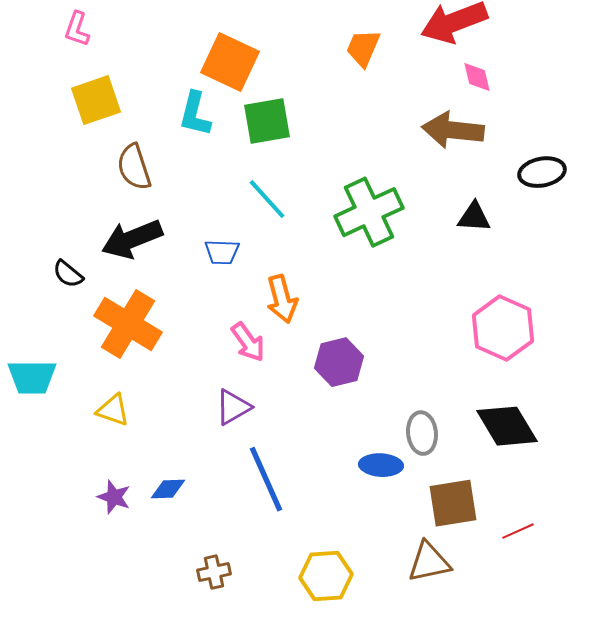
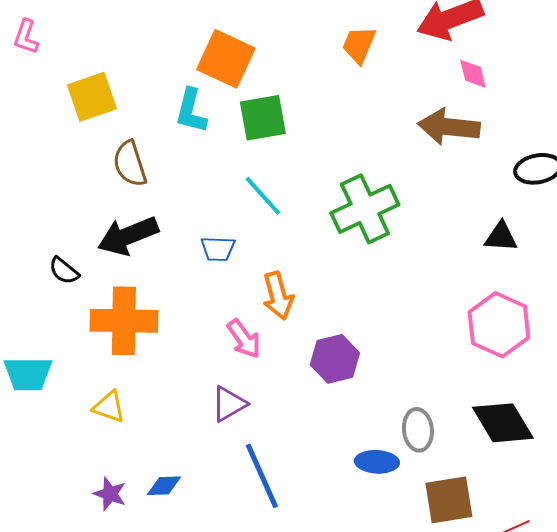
pink L-shape: (77, 29) -> (26, 37), moved
black triangle: (474, 217) -> (501, 237), moved
orange cross: (128, 324) -> (124, 321), turned -30

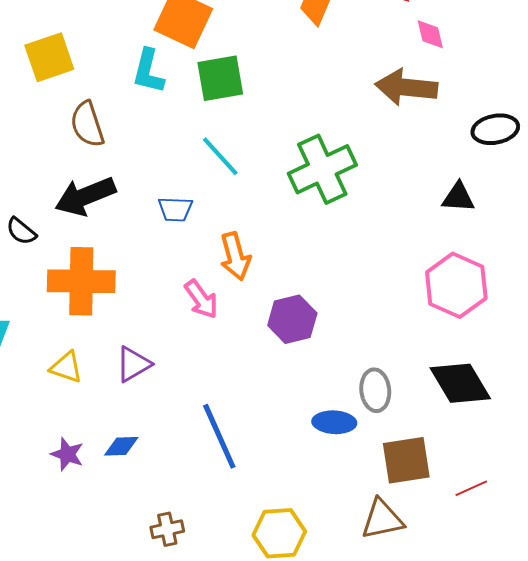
purple triangle: (229, 404) -> (133, 364), moved

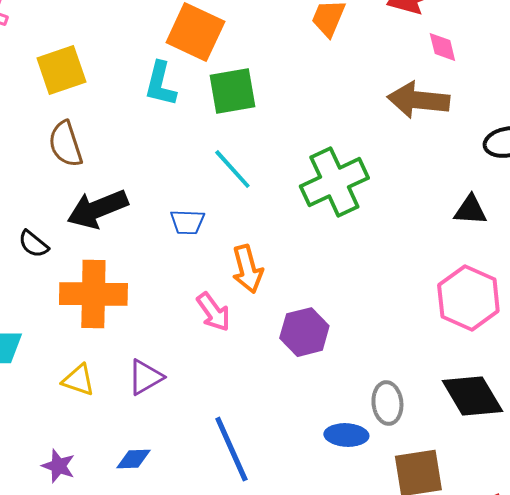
brown semicircle: (87, 124) -> (65, 144), moved
purple star: (67, 454) -> (58, 466), moved

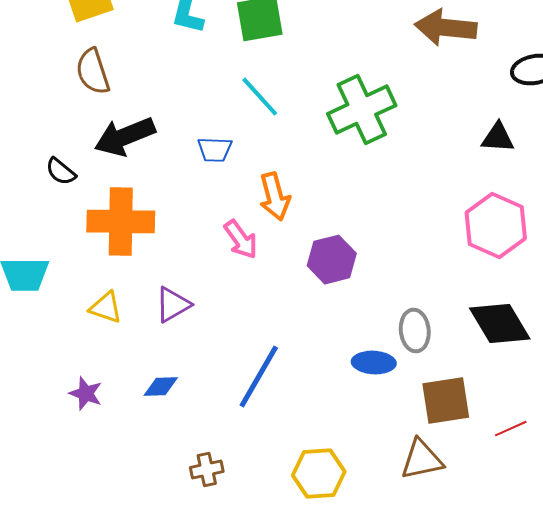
blue line: (231, 449) -> (259, 377), turned 54

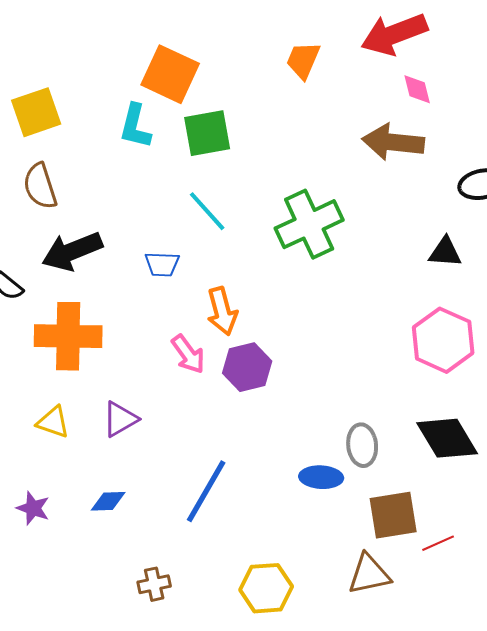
purple hexagon: (332, 260) -> (247, 367), moved
red line: (511, 429) -> (438, 543), moved

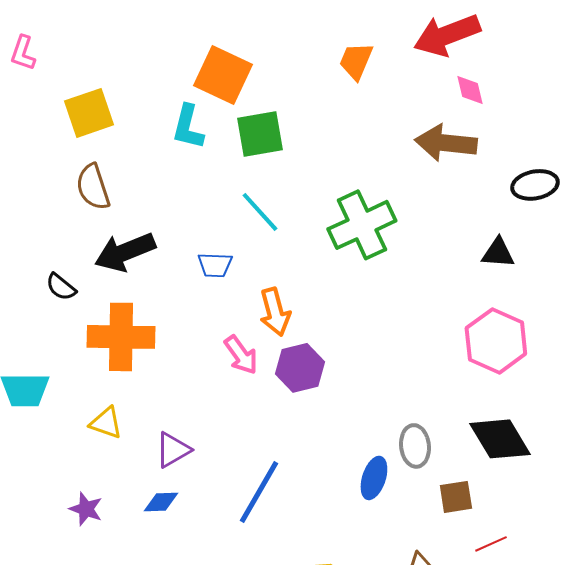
purple triangle: (120, 419) -> (173, 450), moved
blue ellipse: (321, 477) -> (374, 478), turned -75
brown square: (393, 515) -> (456, 497), moved, size x0.7

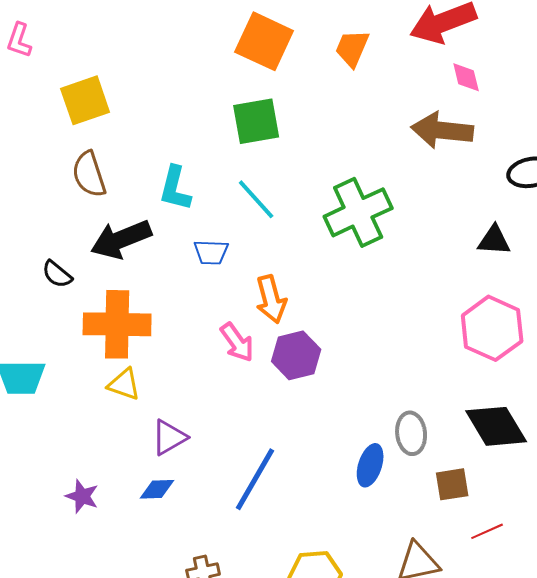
orange square: (223, 75) -> (264, 41), moved
cyan L-shape: (188, 127) -> (175, 188), moved
yellow triangle: (106, 423) -> (124, 384), moved

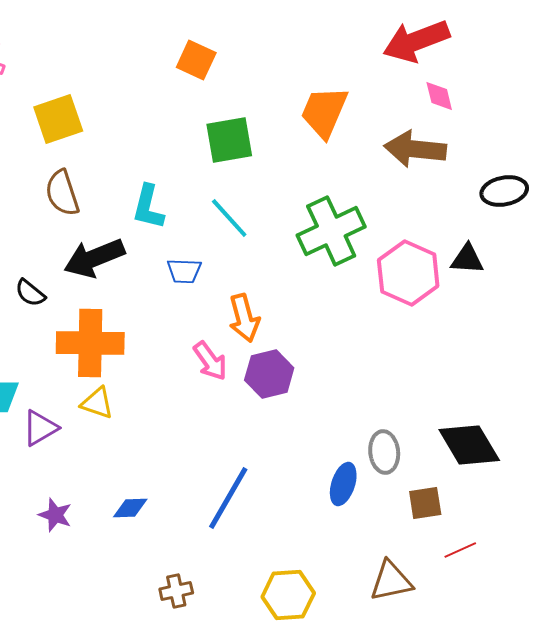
orange square: (264, 41) -> (196, 60), moved, size x0.7
orange trapezoid: (352, 48) -> (324, 112), moved, size x1.4
pink hexagon: (492, 328) -> (408, 273), moved
purple triangle: (169, 437) -> (40, 428), moved

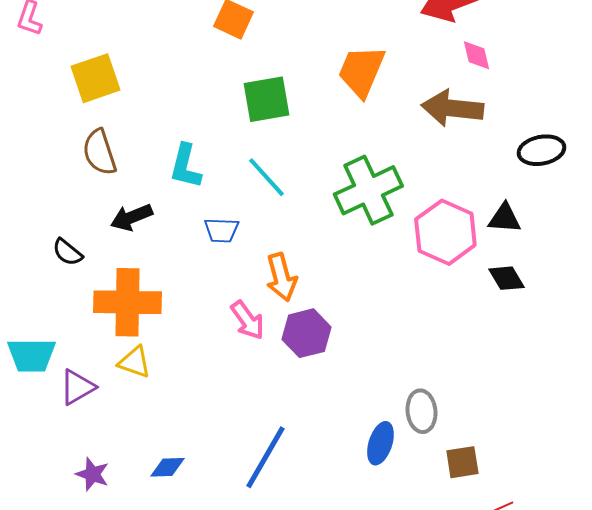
black arrow: (94, 258) -> (131, 217), size x0.7
black diamond: (469, 445) -> (506, 278), moved, size x0.6

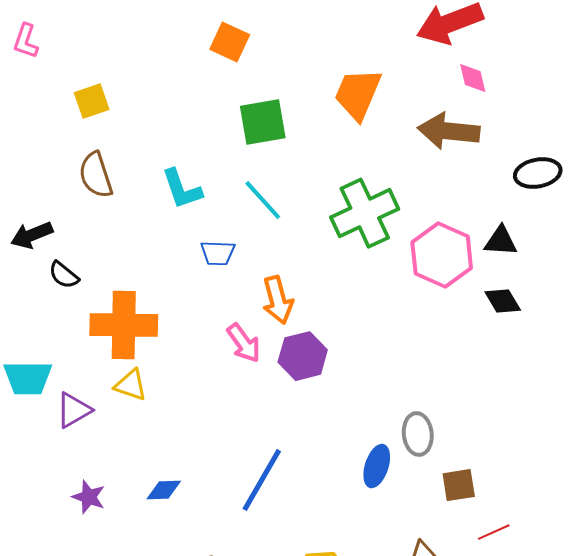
yellow square: (95, 78) -> (92, 101), size x0.7
cyan L-shape: (185, 166) -> (182, 189), turned -33
black arrow: (131, 217) -> (32, 235), moved

